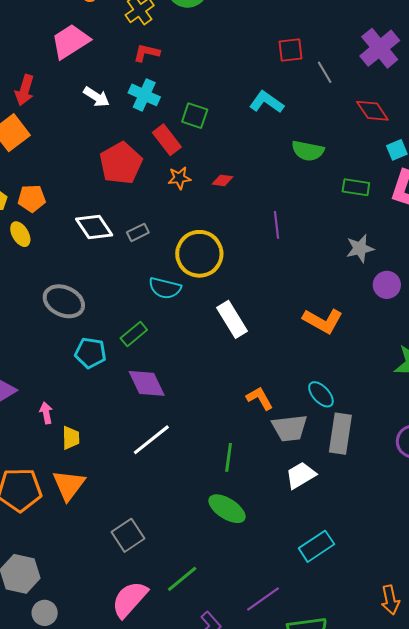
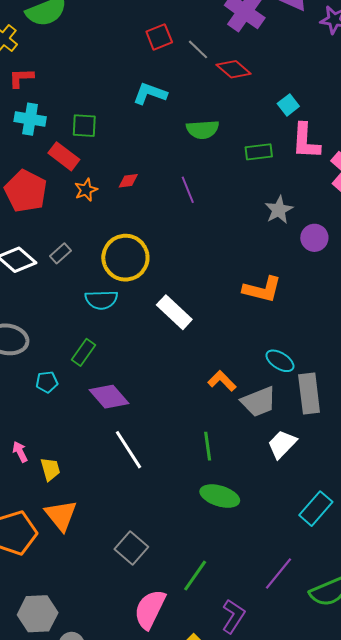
red diamond: (372, 111) -> (234, 69), moved
purple line: (276, 225) -> (188, 190), moved
cyan pentagon: (91, 353) -> (47, 382), size x0.7
white line: (151, 440) -> (129, 450), turned -69

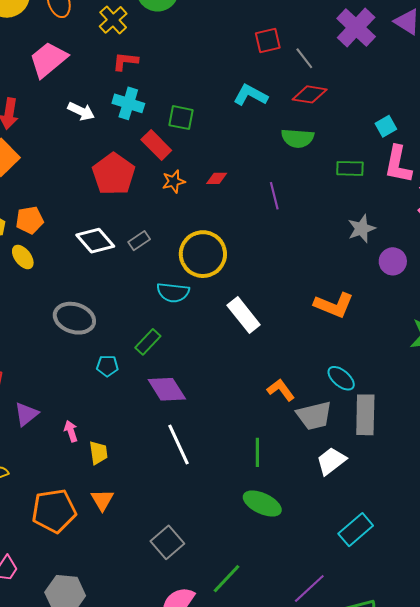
red diamond: (234, 69) -> (310, 94), moved, turned -40
orange triangle: (61, 515) -> (102, 500), size x0.7

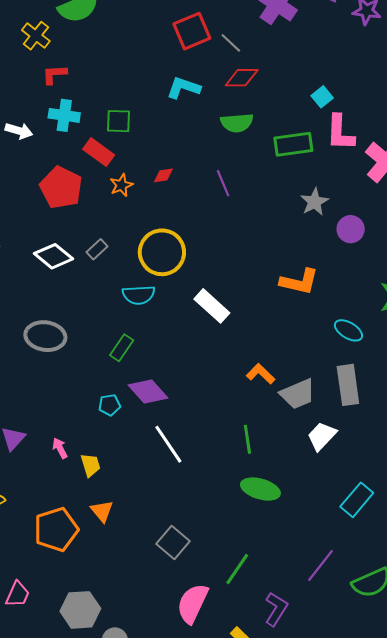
red square: (268, 41) -> (192, 31), size x1.4
green rectangle: (350, 168) -> (293, 144), size x1.4
cyan pentagon: (107, 366) -> (109, 405), moved
cyan ellipse: (341, 378) -> (348, 330), moved

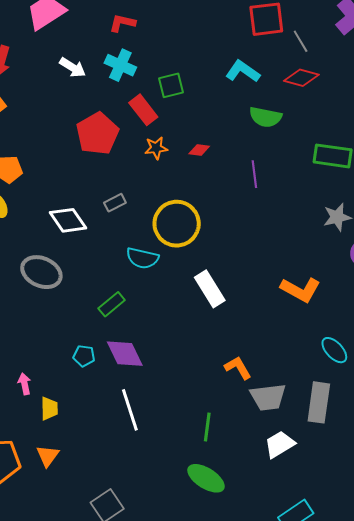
green square: (119, 121) -> (171, 85), turned -32
green semicircle: (237, 123) -> (265, 117), moved
white diamond: (53, 256) -> (68, 220), moved

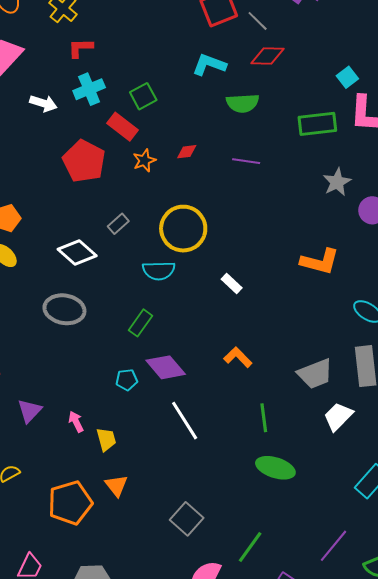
cyan cross: (120, 65) -> (89, 89), turned -32
purple line: (254, 174) -> (246, 161), turned -60
white rectangle: (210, 289) -> (232, 283), size x0.6
orange L-shape: (238, 368) -> (238, 357), moved

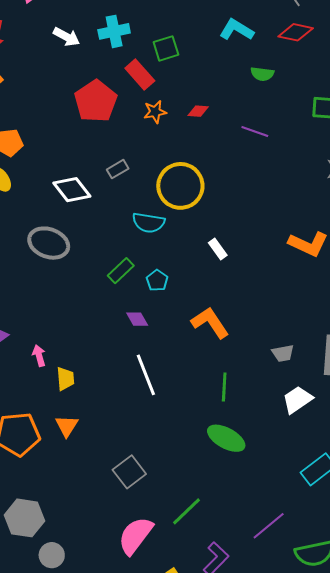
green semicircle: (243, 103) -> (262, 74), size x0.7
orange L-shape: (238, 357) -> (210, 323), size x1.4
purple diamond: (166, 367) -> (137, 319), size x0.6
gray trapezoid: (315, 374) -> (283, 353), size x0.6
cyan pentagon: (127, 380) -> (157, 280), moved, turned 30

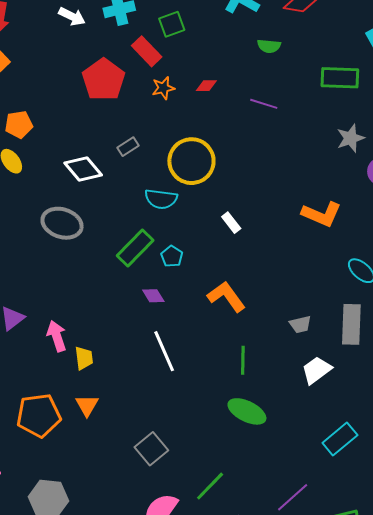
green rectangle: (121, 271) -> (135, 248), size x1.4
pink arrow: (39, 356) -> (57, 336), size x1.4

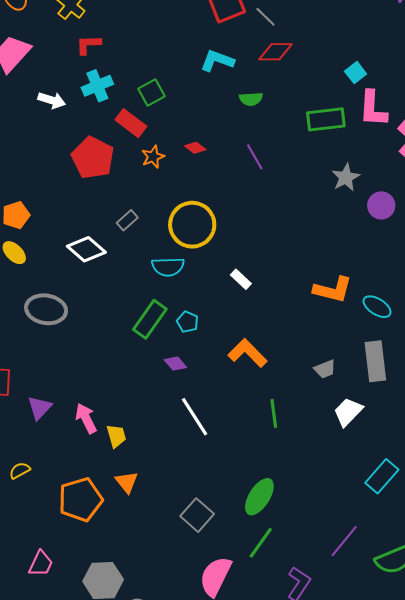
red diamond: (206, 86) -> (195, 148), turned 45
purple line: (264, 104) -> (255, 157), turned 52
orange L-shape: (322, 214) -> (333, 290), moved
gray ellipse: (62, 223) -> (46, 309), moved
green ellipse: (247, 411) -> (259, 497), moved, turned -75

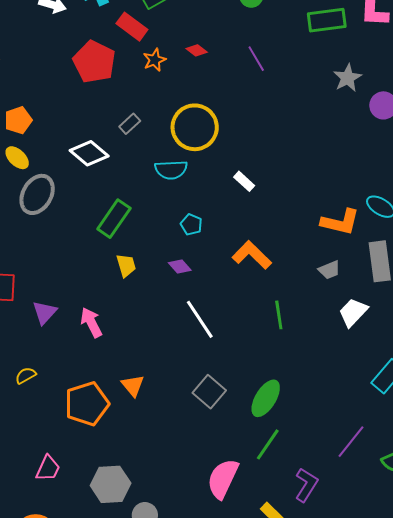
orange L-shape: (333, 290) -> (340, 222), moved
gray ellipse: (46, 309) -> (37, 194), moved, turned -69
green rectangle: (150, 319) -> (114, 219), moved
yellow trapezoid: (116, 436) -> (126, 265), moved
gray square: (197, 515) -> (209, 392), moved

